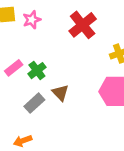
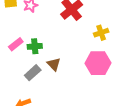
green cross: (37, 71) -> (35, 46), turned 32

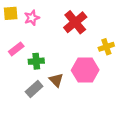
pink rectangle: (16, 44) -> (16, 49), moved
pink hexagon: (98, 63) -> (85, 70), moved

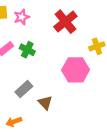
green cross: (36, 61) -> (27, 50), moved, turned 32
brown triangle: (56, 80) -> (45, 103), moved

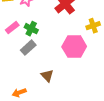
gray rectangle: (24, 89) -> (28, 48), moved

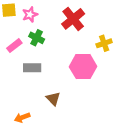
green cross: (31, 29) -> (37, 38), moved
gray rectangle: (28, 48) -> (32, 68), turned 42

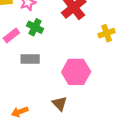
pink hexagon: (83, 67) -> (76, 72), moved
brown triangle: (53, 99) -> (60, 104), moved

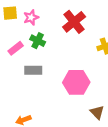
brown triangle: (60, 104) -> (97, 112), moved

